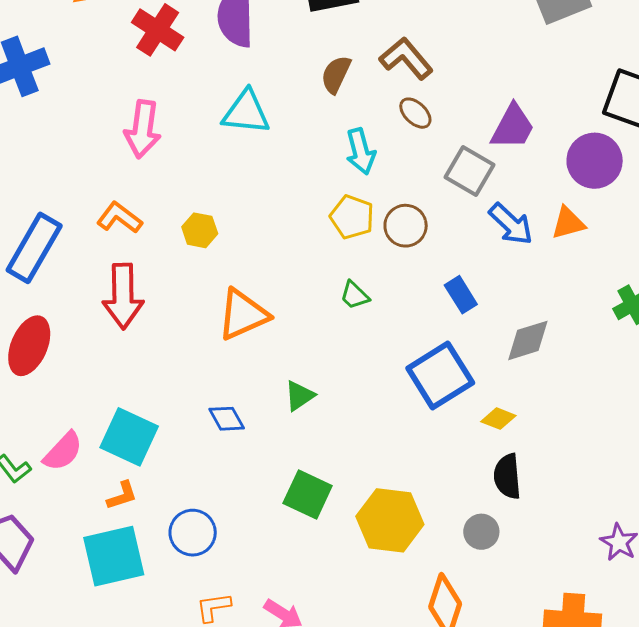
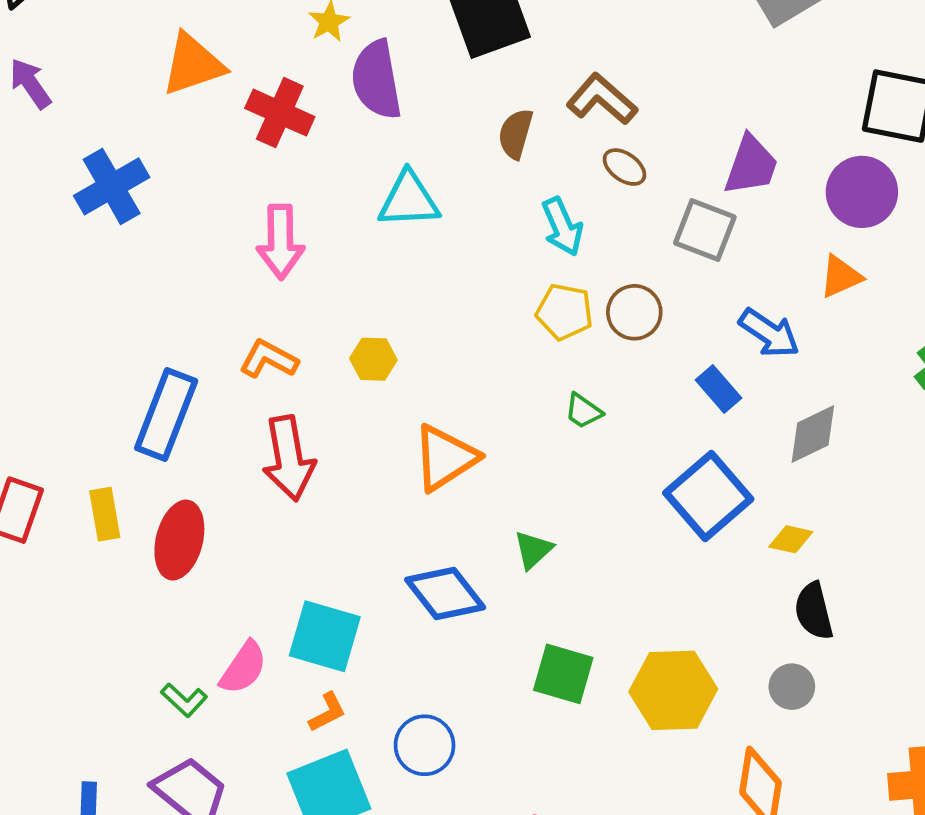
blue arrow: (511, 224) -> (769, 333), moved
blue diamond: (227, 419) -> (445, 594), size x1.6

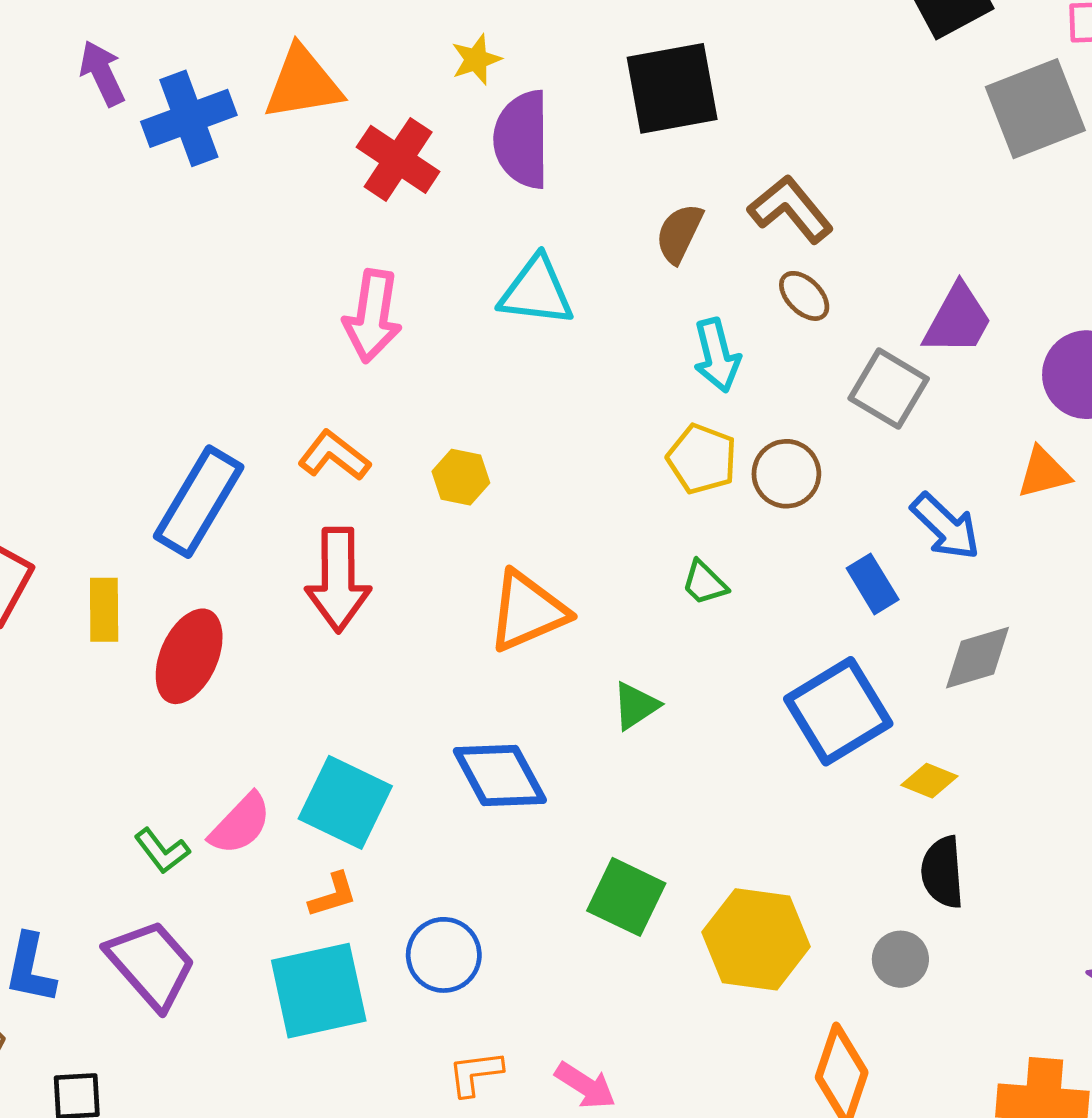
blue cross: (112, 186) -> (189, 118), moved
green triangle: (533, 550) -> (636, 706), moved

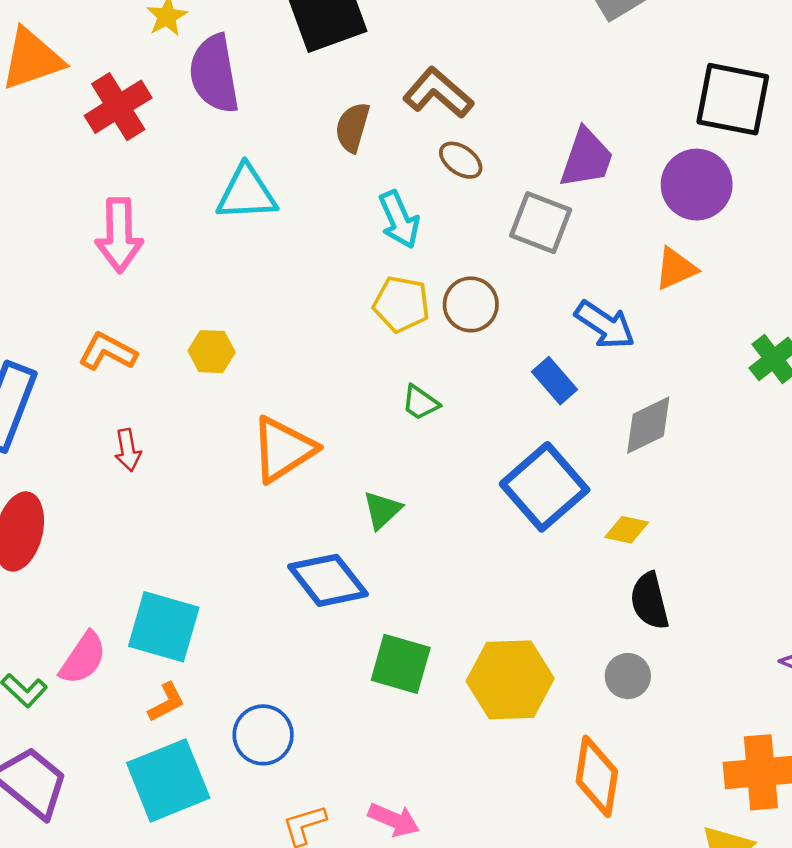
red cross: (398, 159) -> (118, 107), turned 34
red arrow: (338, 580) -> (128, 450), size x0.5
blue diamond: (500, 775) -> (328, 580), moved

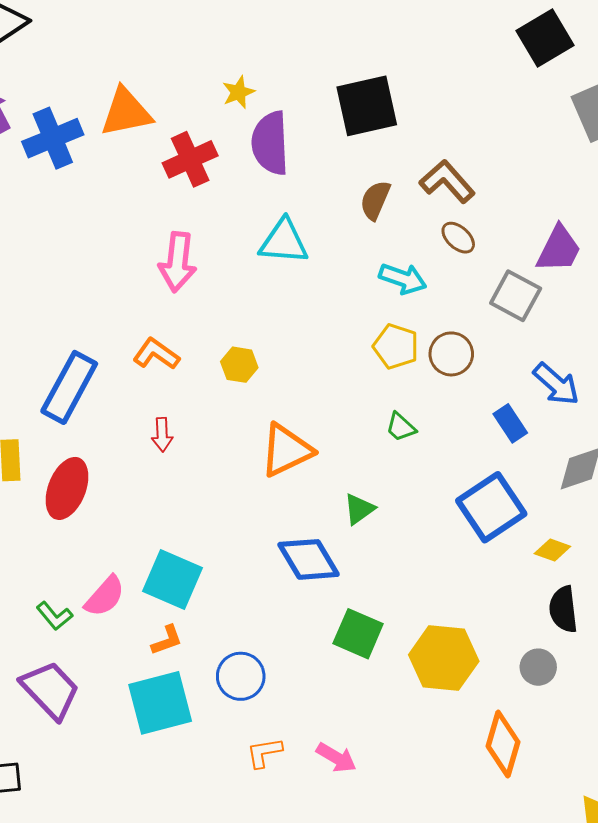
cyan arrow: (399, 220) -> (403, 279), turned -54

